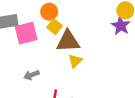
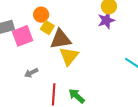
purple star: (121, 26) -> (106, 20), turned 30
yellow triangle: (75, 61) -> (69, 56), size x1.5

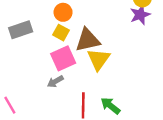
yellow square: (47, 27) -> (61, 33), moved
pink square: (23, 36) -> (63, 58), moved

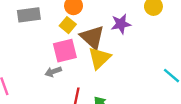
purple star: (140, 15) -> (121, 24), moved
brown triangle: (88, 40) -> (92, 37), turned 44

